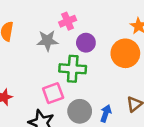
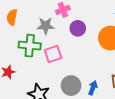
green cross: (73, 69) -> (30, 46), moved
pink square: (53, 93) -> (53, 54), moved

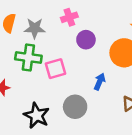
gray star: (46, 26) -> (35, 28), moved
blue arrow: (93, 88) -> (100, 82), moved

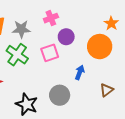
green cross: (28, 58) -> (17, 55), turned 30
pink square: (55, 69) -> (50, 53), moved

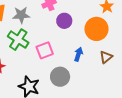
pink square: (50, 53) -> (45, 50), moved
brown triangle: (107, 90) -> (106, 57), moved

